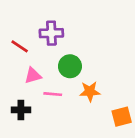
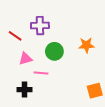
orange star: (90, 91) -> (86, 45), moved
black cross: (21, 110) -> (24, 90), moved

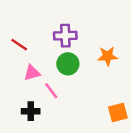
purple cross: (40, 26) -> (65, 36), moved
pink line: (41, 73) -> (51, 91), turned 48

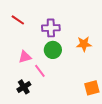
red line: (19, 45) -> (18, 20), moved
black cross: (31, 111) -> (24, 87), turned -32

